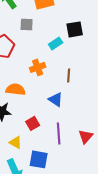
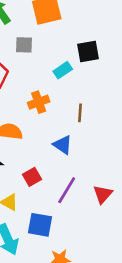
purple line: (59, 133) -> (67, 190), turned 35

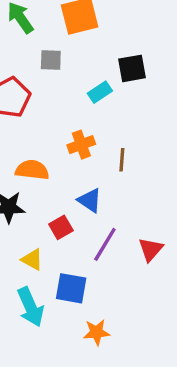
orange cross: (39, 102) -> (81, 145), moved
brown line: (80, 113) -> (122, 160), moved
blue triangle: (63, 145) -> (90, 200), moved

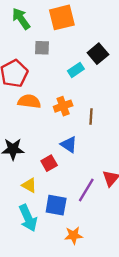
black square: (132, 68) -> (98, 54), turned -30
orange semicircle: (32, 170) -> (29, 101), moved
purple line: (105, 244) -> (86, 190), moved

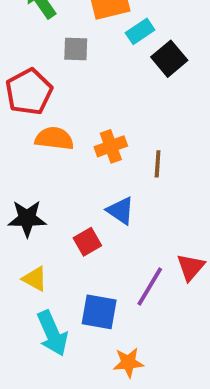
cyan rectangle: (76, 70) -> (140, 31), moved
yellow triangle: (29, 185) -> (35, 279), moved

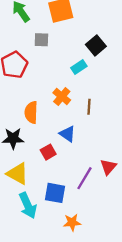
cyan rectangle: (140, 31) -> (79, 67), moved
orange semicircle: (54, 139) -> (31, 112), moved, turned -95
orange cross: (111, 146) -> (62, 96), turned -30
yellow triangle: (35, 279) -> (18, 174), size x1.5

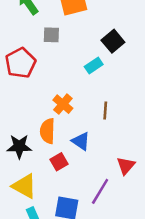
orange cross: (62, 96) -> (63, 104), moved
orange semicircle: (31, 112) -> (47, 131), moved
red triangle: (108, 167) -> (126, 166), moved

